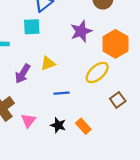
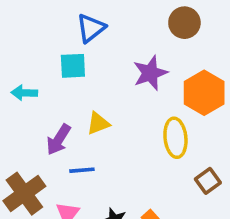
yellow ellipse: (97, 72) -> (175, 138), turned -55
blue line: (62, 93) -> (82, 170), moved

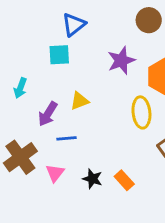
cyan arrow: (24, 93) -> (20, 88), moved, turned -72

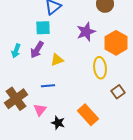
purple arrow: (48, 114) -> (37, 50), moved
black star: (92, 179) -> (58, 123), moved
orange rectangle: (124, 180) -> (88, 115), size x1.5

